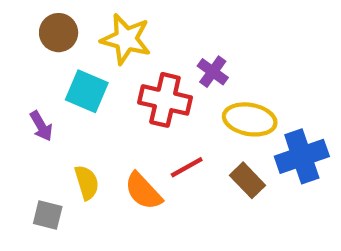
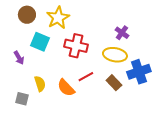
yellow star: (126, 39) -> (58, 18), turned 30
purple cross: (213, 72) -> (122, 33), moved

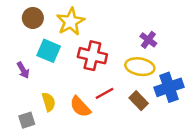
gray square: (22, 99) -> (27, 120), turned -32

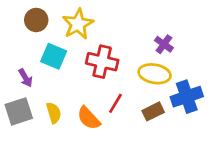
red line: (105, 93) -> (116, 103), turned -30
brown rectangle: (139, 101) -> (153, 111), turned -72
gray square: (27, 120) -> (19, 111), moved, size x1.5

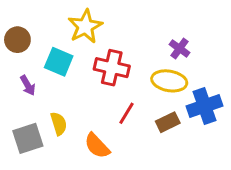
brown circle: (36, 20) -> (17, 40), moved
gray square: (19, 111) -> (28, 138), moved
orange semicircle: (89, 118) -> (97, 146), moved

